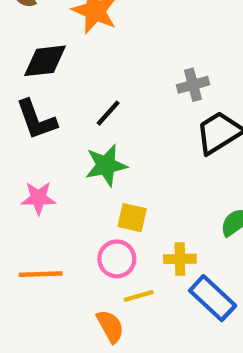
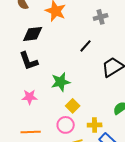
gray cross: (193, 85) -> (101, 17), moved
black line: (108, 113) -> (86, 46), moved
yellow square: (132, 218) -> (73, 106), turned 32

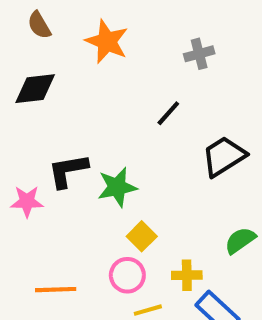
black diamond: (33, 34) -> (35, 89), moved
black L-shape: (29, 61) -> (68, 171), moved, turned 100
pink star: (30, 97) -> (27, 201), moved

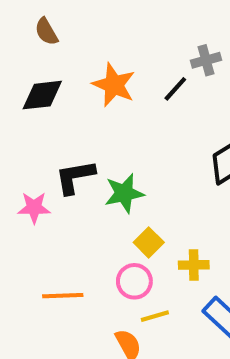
orange star: (107, 42) -> (114, 85), moved
black line: (168, 113) -> (175, 89), moved
yellow cross: (187, 275) -> (194, 265), moved

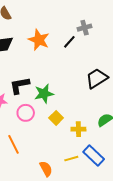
pink circle: (134, 281) -> (26, 113), moved
orange line: (63, 296) -> (13, 144), turned 66
yellow line: (155, 316) -> (71, 159), moved

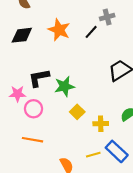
pink circle: (26, 113) -> (34, 109), moved
orange line: (13, 144) -> (32, 140), turned -54

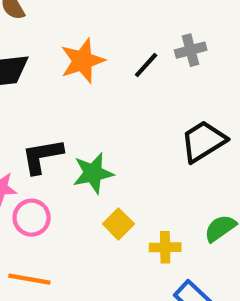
gray cross: (107, 17) -> (191, 50), moved
orange star: (59, 30) -> (82, 61), turned 30

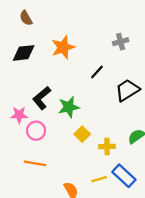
black line: (146, 65) -> (97, 72), moved
black L-shape: (42, 156) -> (42, 98), turned -30

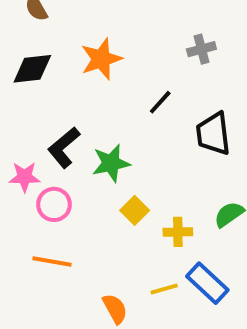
black trapezoid: (127, 90) -> (213, 134), turned -65

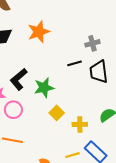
gray cross: (201, 49) -> (92, 43), moved
black line: (160, 102) -> (75, 63), moved, turned 32

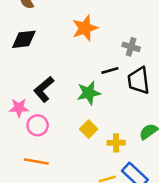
orange star: (39, 32) -> (85, 28), moved
gray cross: (92, 43) -> (131, 47), turned 32
green star: (44, 88) -> (89, 93), moved

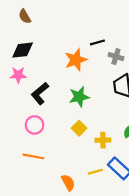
orange star: (85, 28) -> (76, 60), moved
black line: (110, 70) -> (97, 42), moved
pink star: (19, 108) -> (18, 75), moved

